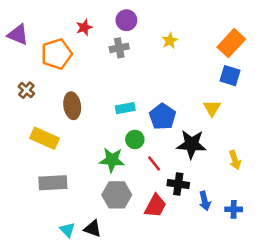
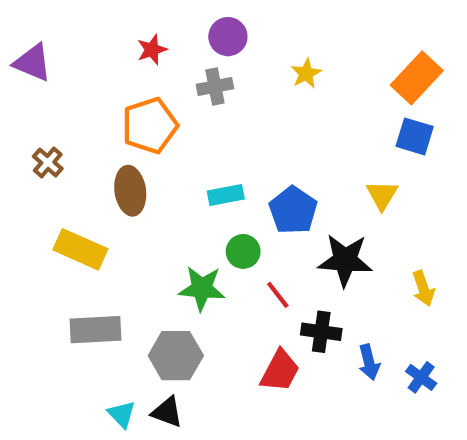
orange pentagon: (57, 54) -> (150, 126), moved
gray hexagon: (117, 195) -> (176, 356), moved
blue cross: (234, 209) -> (421, 377), turned 35

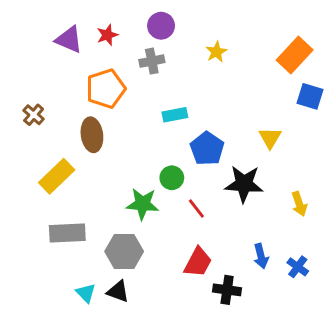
purple triangle: (33, 63) -> (69, 40), moved
blue square: (415, 136) -> (310, 96), moved
cyan rectangle: (226, 195) -> (175, 115), moved
yellow rectangle: (80, 249) -> (57, 176), turned -68
black cross: (321, 332) -> (227, 290), moved

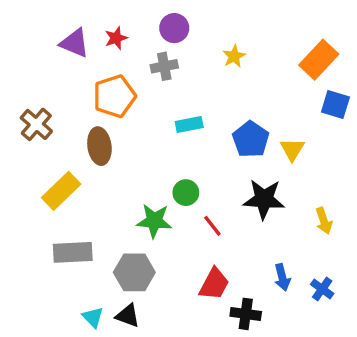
brown cross: (34, 115) -> (36, 124), size x1.4
blue pentagon: (207, 149) -> (251, 139), moved

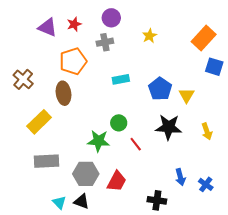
yellow arrow: (324, 221) -> (207, 131), moved
red trapezoid: (214, 284) -> (117, 181), moved

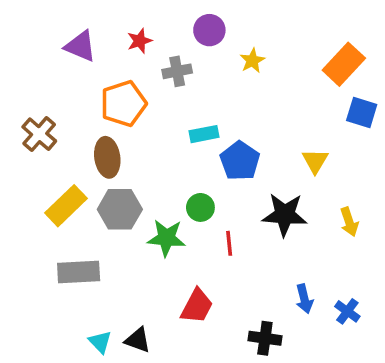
purple circle: (111, 18) -> (209, 30), moved
red star: (74, 24) -> (140, 41), moved
blue pentagon: (160, 89) -> (240, 161), moved
red line: (136, 144) -> (229, 243), turned 32
gray hexagon: (86, 174) -> (120, 209), moved

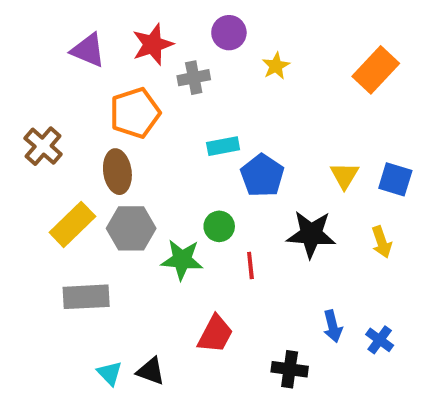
red star: (140, 41) -> (153, 44), size x1.5
blue square: (362, 113) -> (395, 179), moved

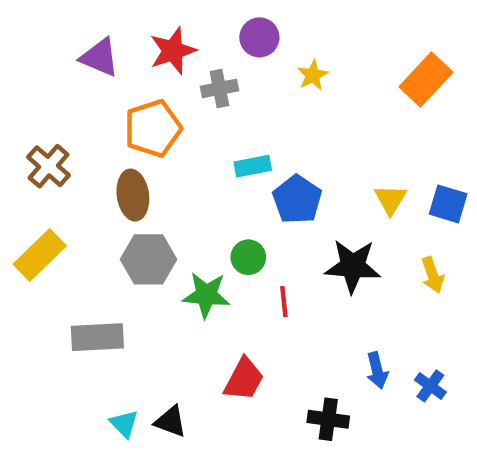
yellow rectangle: (72, 224) -> (40, 255), moved

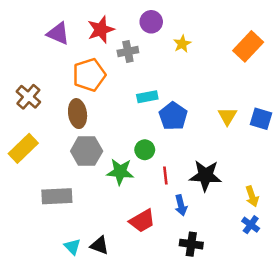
black star: (353, 266) -> (205, 176), moved
yellow arrow: (433, 275) -> (252, 196), moved
blue arrow: (377, 370) -> (181, 205), moved
red trapezoid: (244, 379) -> (142, 221), turned 32

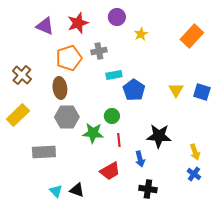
gray cross: (128, 52) -> (99, 51), moved
red line: (165, 176) -> (119, 140), moved

